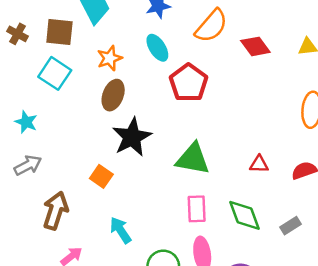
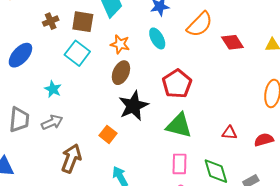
brown cross: (18, 34) -> (51, 21), turned 35
orange star: (110, 58) -> (120, 44), turned 30
red pentagon: (189, 83) -> (177, 84), moved

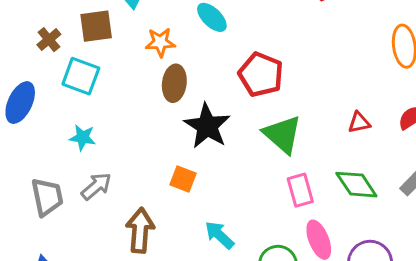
cyan square: (77, 53) -> (81, 76), moved
green triangle: (179, 125) -> (282, 134), turned 44

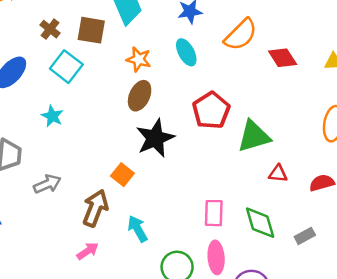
brown cross: (49, 40) -> (50, 29), turned -30
green triangle: (282, 134) -> (254, 136), moved, turned 45
gray arrow: (96, 186) -> (47, 184), moved
brown arrow: (140, 230) -> (95, 208), moved

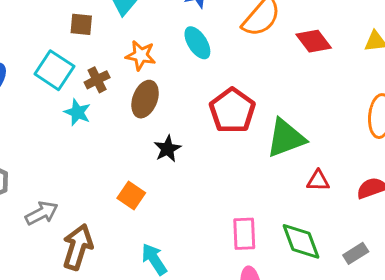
brown cross: (50, 29) -> (97, 80), moved, turned 30
brown square: (91, 30) -> (81, 24), size x0.7
cyan star: (52, 116) -> (77, 112), moved
black star: (155, 138) -> (167, 149), size x0.6
brown arrow: (95, 208) -> (78, 247), moved

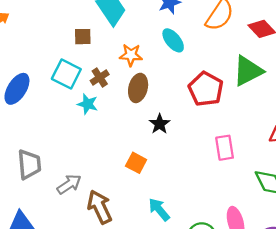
green triangle: (286, 138) -> (248, 71), moved
pink rectangle: (244, 234) -> (225, 148), moved
brown arrow: (78, 247) -> (100, 207), turned -36

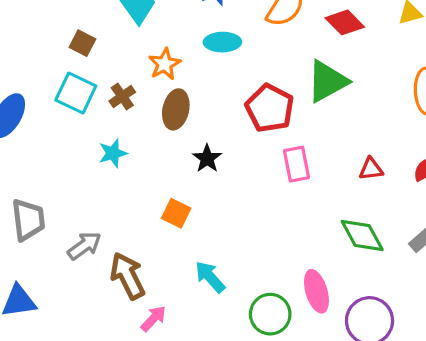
brown square: (83, 37) -> (82, 43), moved, turned 30
cyan ellipse: (173, 40) -> (222, 42), turned -50
orange star: (131, 55) -> (165, 64), turned -30
cyan star: (88, 104) -> (113, 153), moved, turned -30
pink rectangle: (225, 148) -> (296, 164), moved

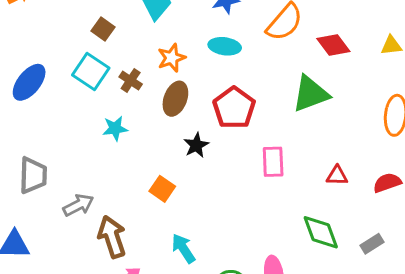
brown cross: (122, 97) -> (131, 81), turned -30
red pentagon: (270, 108) -> (234, 108), moved

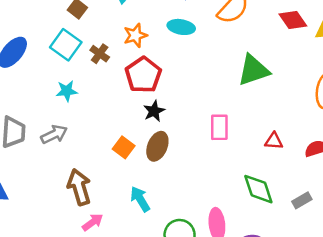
red diamond: (333, 45) -> (293, 20), moved
brown ellipse: (175, 99) -> (157, 146), moved
red pentagon: (234, 108) -> (143, 75), moved
cyan star: (115, 128) -> (67, 91), moved
gray arrow: (78, 205) -> (54, 134), moved

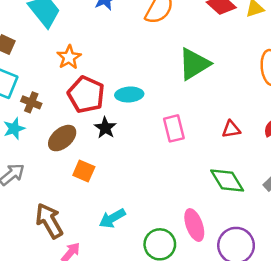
cyan ellipse: (181, 27) -> (129, 94), moved
brown cross: (100, 54) -> (31, 102), moved
brown ellipse: (157, 146) -> (62, 138), moved, turned 40
cyan arrow: (140, 199) -> (112, 218), turned -75

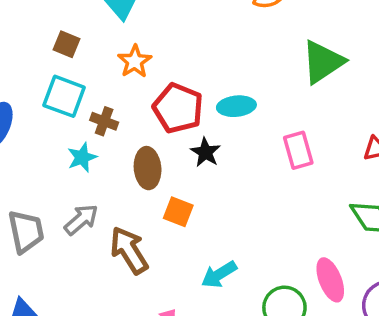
orange star: (69, 57) -> (135, 61), moved
brown ellipse: (62, 138) -> (148, 168), turned -52
brown arrow: (49, 221) -> (129, 250), moved

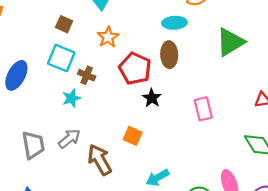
cyan ellipse: (236, 106) -> (174, 23), moved
pink rectangle: (298, 150) -> (203, 109), moved
brown ellipse: (148, 168) -> (169, 55), moved

